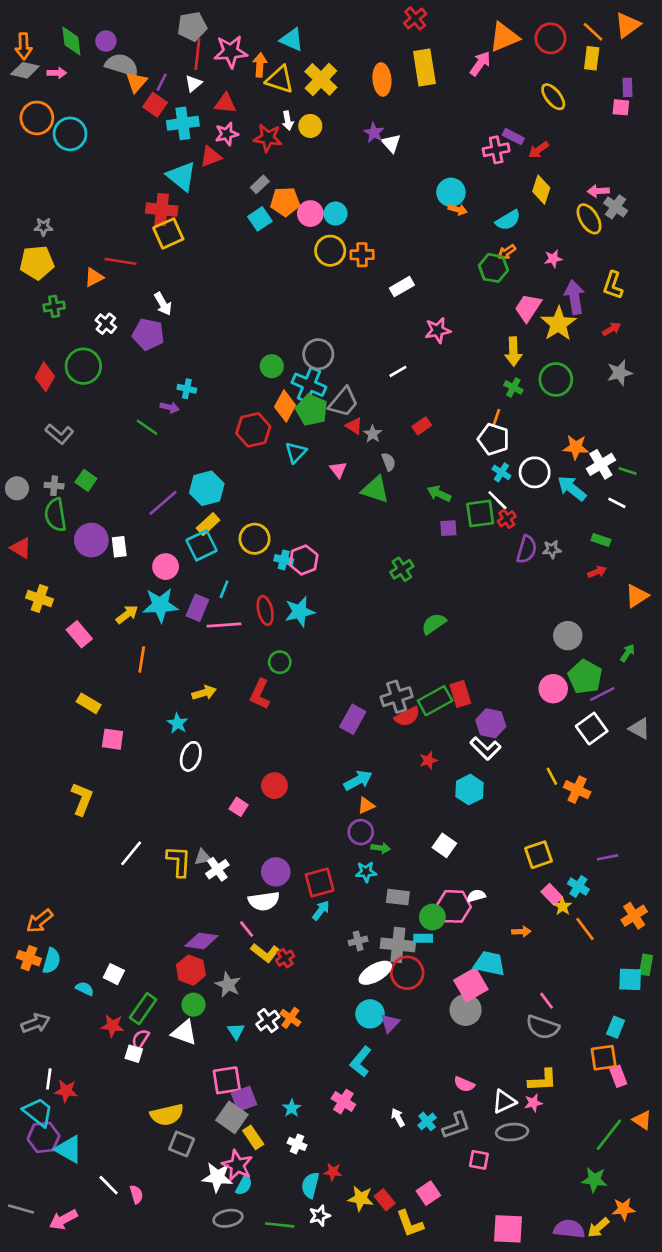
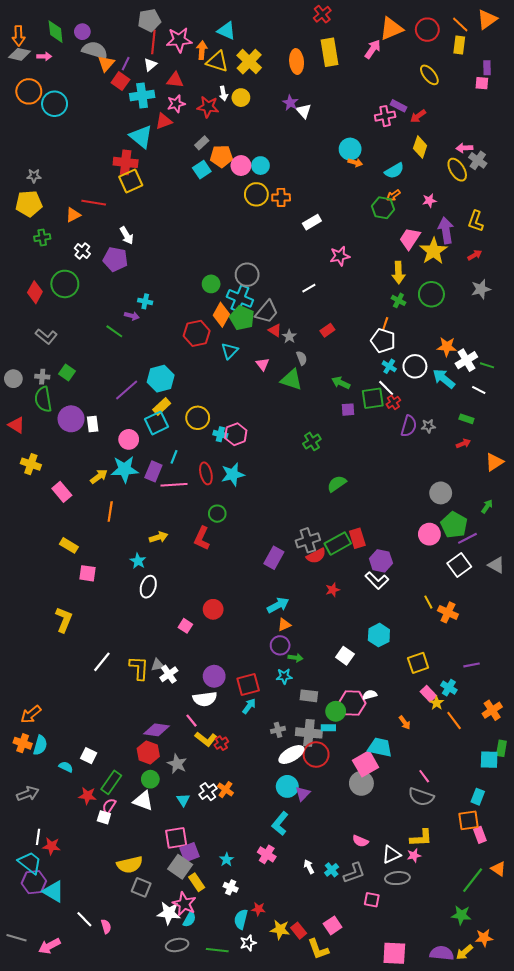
cyan hexagon: (470, 790) -> (379, 635), moved
orange arrow: (521, 932) -> (405, 723), turned 56

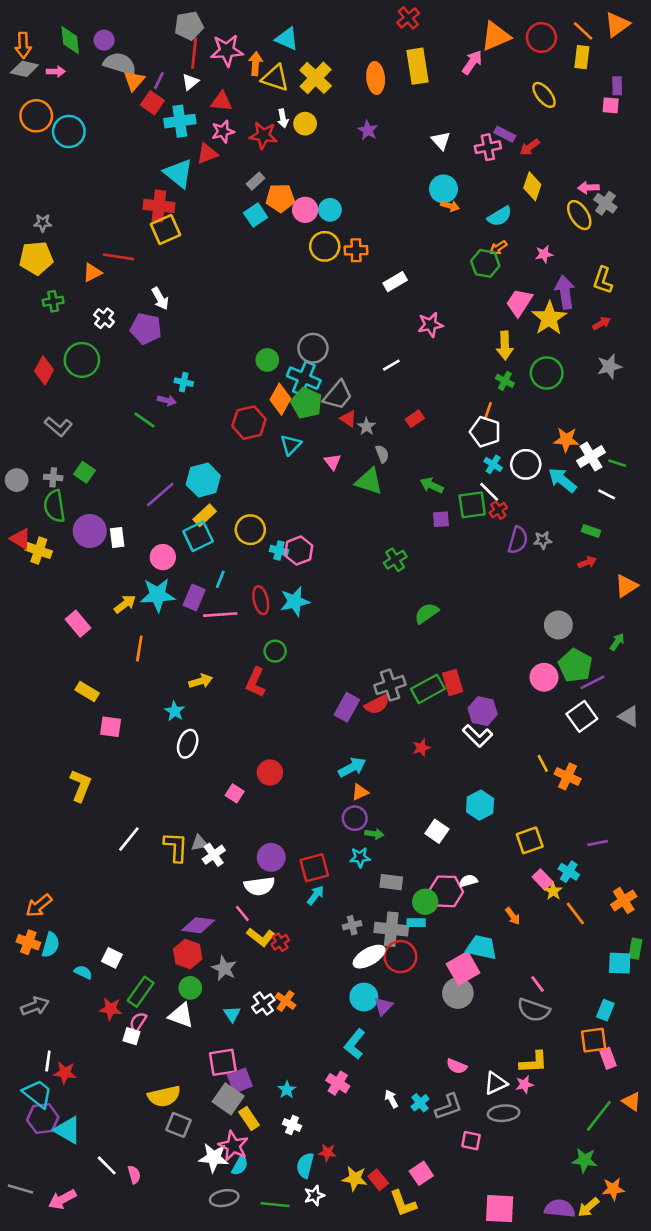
white triangle: (304, 111) -> (441, 141), moved
yellow cross: (31, 464) -> (39, 551), moved
red semicircle: (316, 556) -> (377, 705), moved

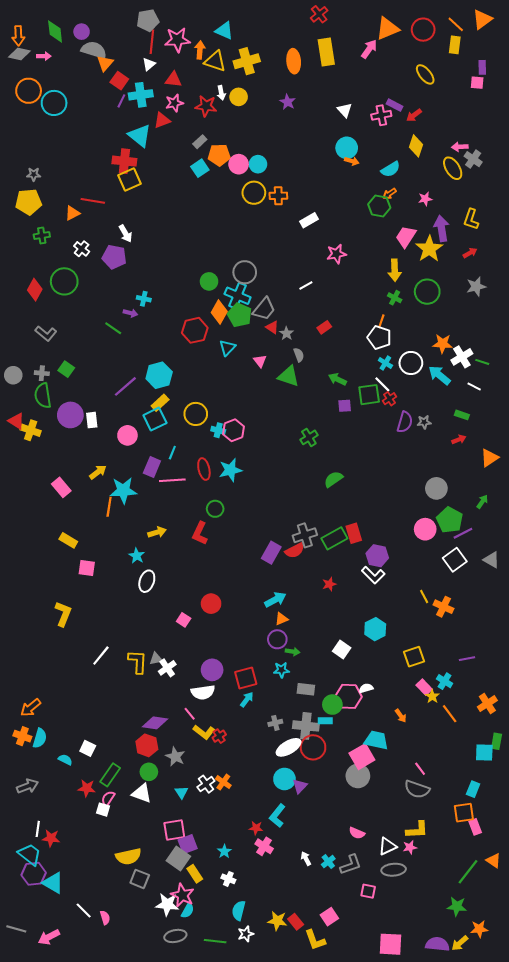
yellow cross: (316, 78) -> (247, 61), turned 30
purple line: (159, 81) -> (121, 101), moved
cyan star: (158, 595) -> (123, 490), moved
red star: (327, 1152) -> (256, 828), moved

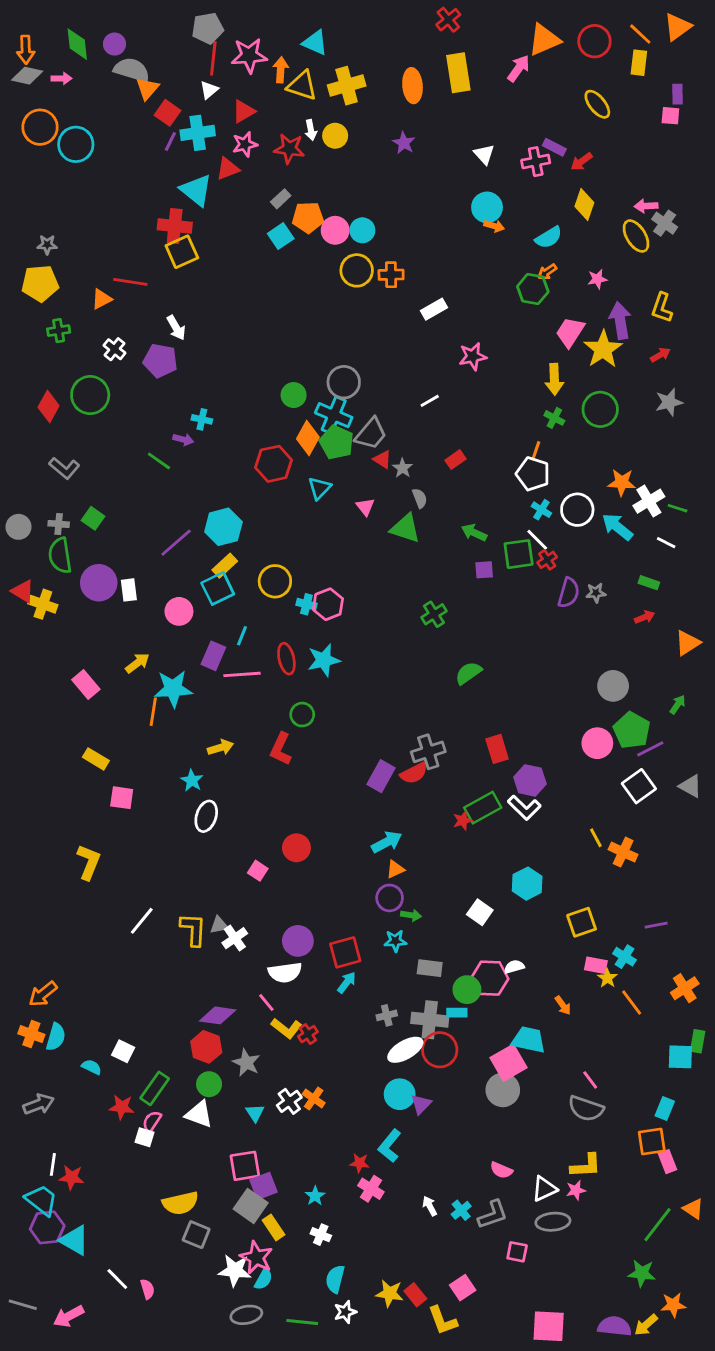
red triangle: (173, 80) -> (243, 111), turned -36
green rectangle: (334, 538) -> (483, 808), moved
pink rectangle: (424, 687) -> (596, 965), turned -35

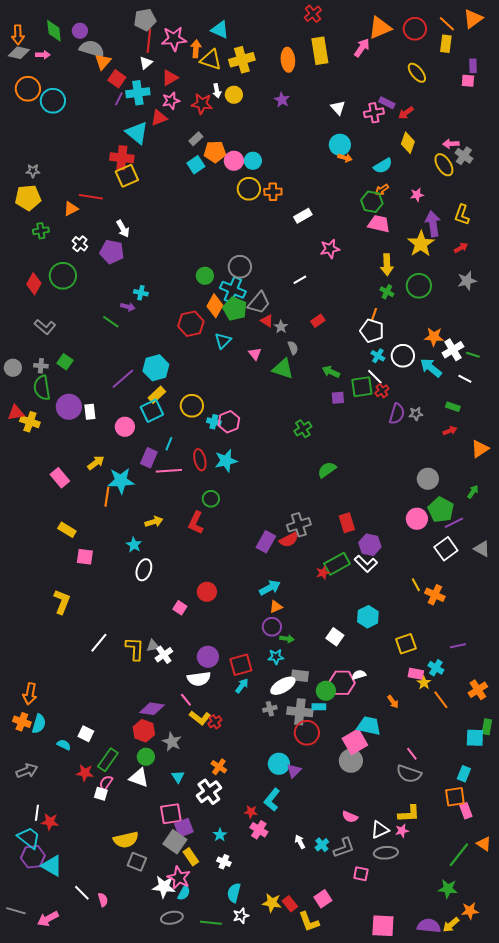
pink trapezoid: (570, 332) -> (379, 224), moved, turned 70
red triangle: (23, 591) -> (16, 413), turned -42
orange arrow: (43, 994) -> (30, 694), turned -40
white ellipse: (405, 1050) -> (283, 686), moved
white cross: (289, 1101) -> (209, 792), moved, size x1.4

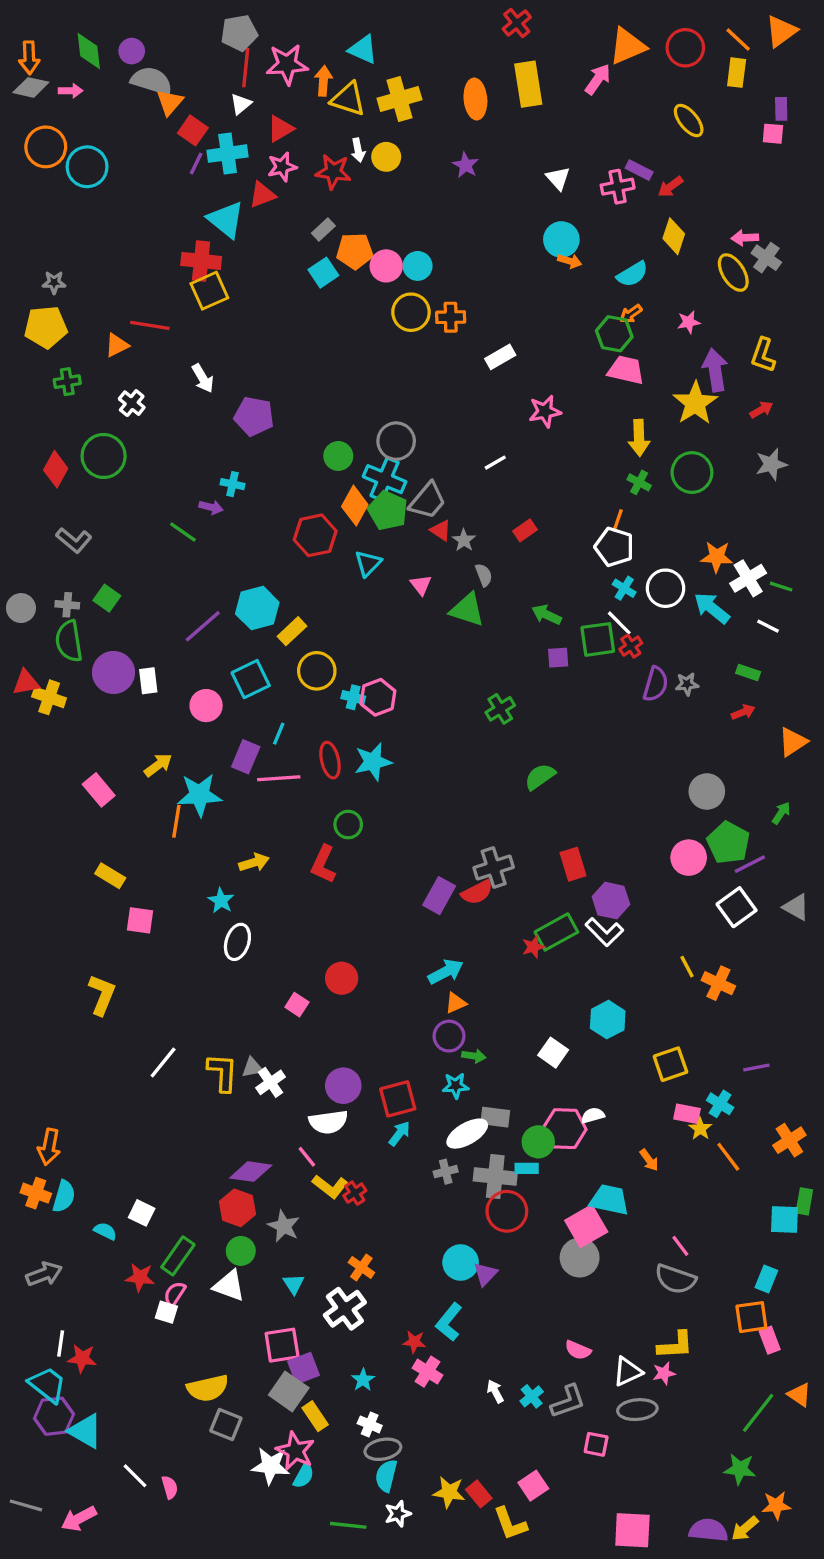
purple pentagon: (112, 252) -> (254, 416), moved
yellow rectangle: (157, 395) -> (292, 631), moved
gray ellipse: (172, 918) -> (383, 1449), moved

